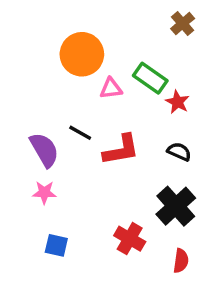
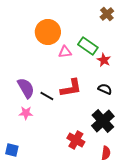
black line: (80, 133) -> (47, 96), moved
blue square: (56, 245) -> (12, 150), moved

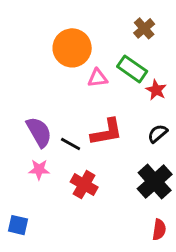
brown cross: (107, 14) -> (144, 28), moved
black semicircle: (105, 89) -> (158, 134), turned -64
red cross: (76, 140) -> (84, 185), moved

